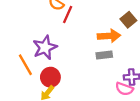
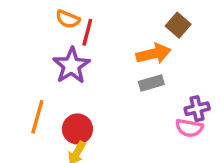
purple star: (45, 48) -> (71, 66), moved
orange line: (25, 65) -> (37, 117), turned 55

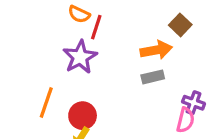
purple cross: (197, 109) -> (194, 103), turned 30
pink semicircle: (189, 128) -> (185, 120), turned -90

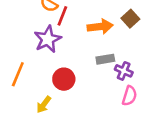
orange arrow: (156, 50) -> (100, 27), moved
purple cross: (194, 103) -> (124, 71), moved
red circle: (83, 116) -> (64, 79), moved

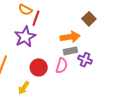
orange arrow: (100, 27) -> (70, 37), moved
pink semicircle: (129, 96) -> (62, 66), moved

